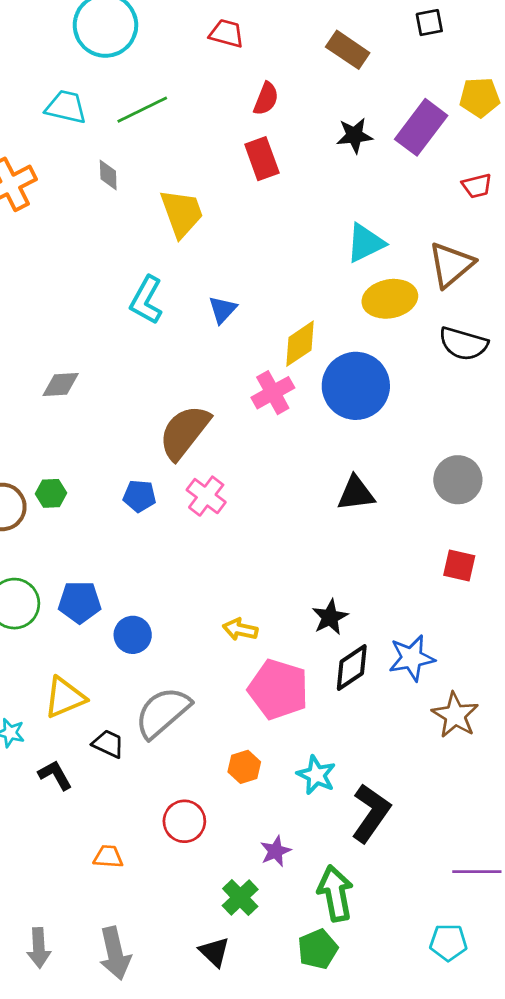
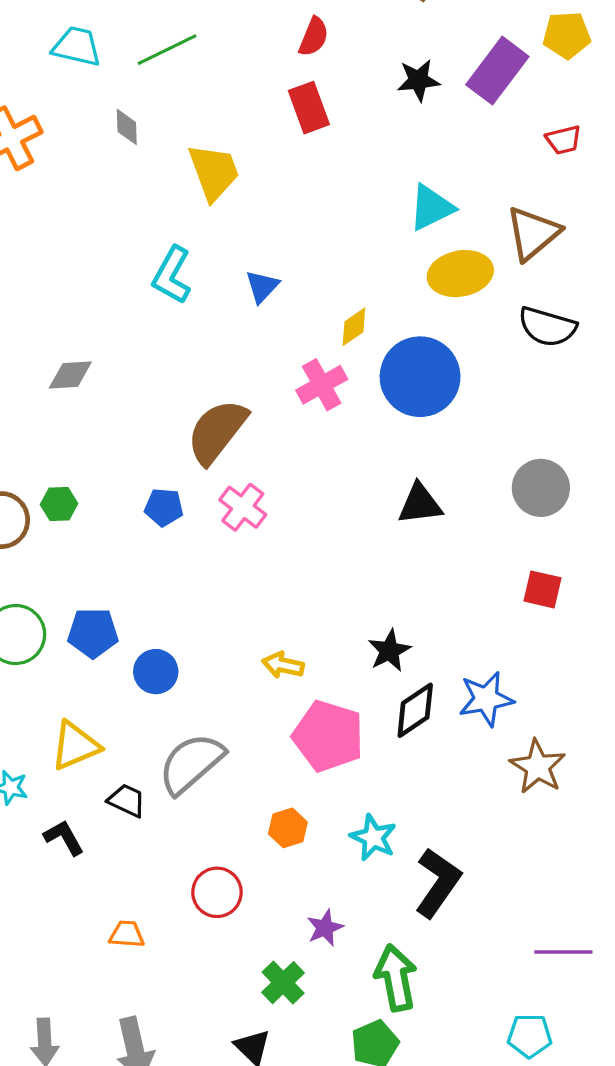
yellow diamond: (300, 344) -> (354, 327), size x0.7

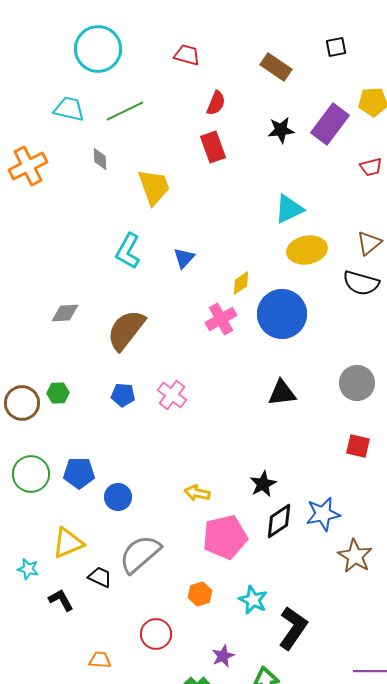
brown triangle: (533, 233) -> (369, 243), moved, size x0.7
brown semicircle: (217, 431) -> (126, 330), moved
pink pentagon: (328, 736) -> (225, 537), turned -30

